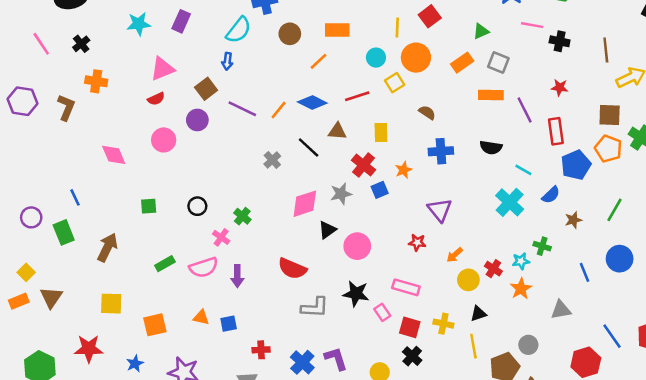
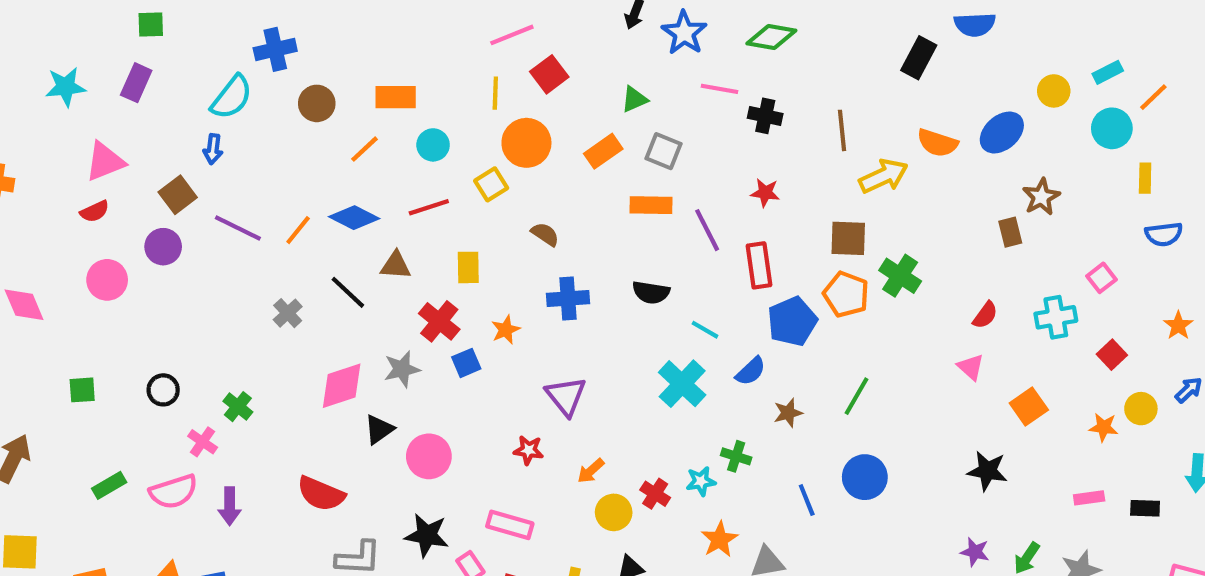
cyan circle: (376, 58) -> (433, 145), moved
orange star: (521, 289) -> (720, 539), moved

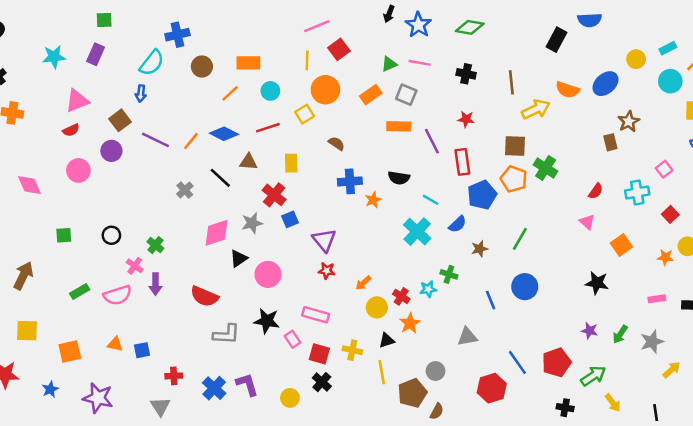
pink line: (720, 89) -> (420, 63), moved
orange star: (506, 330) -> (373, 200), moved
purple triangle: (566, 396) -> (324, 240), moved
purple arrow: (230, 506) -> (155, 284), moved
orange star: (720, 539) -> (410, 323), moved

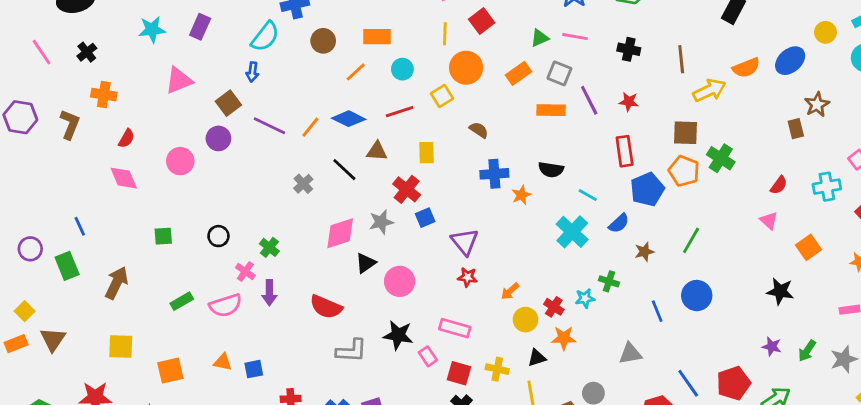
orange semicircle: (568, 90) -> (746, 68), turned -40
red semicircle: (71, 130) -> (126, 138), moved, turned -35
purple line: (432, 141) -> (589, 100), moved
orange star: (410, 323) -> (564, 338), turned 30

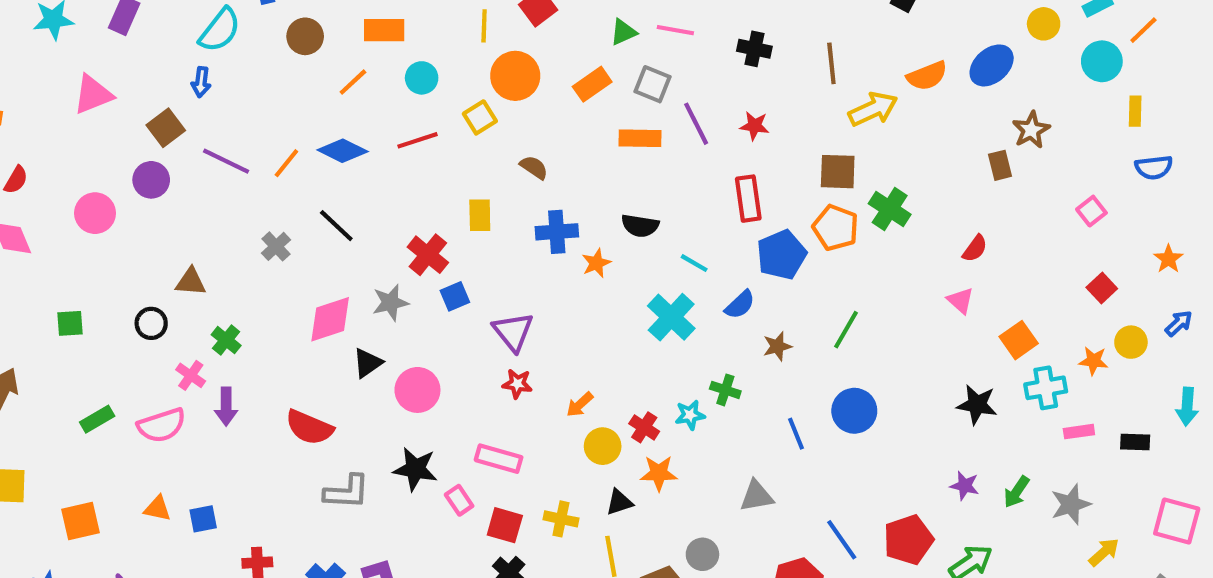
brown triangle: (377, 151) -> (191, 282), moved
yellow rectangle: (426, 153) -> (480, 215), moved
cyan cross: (827, 187) -> (1046, 388), moved

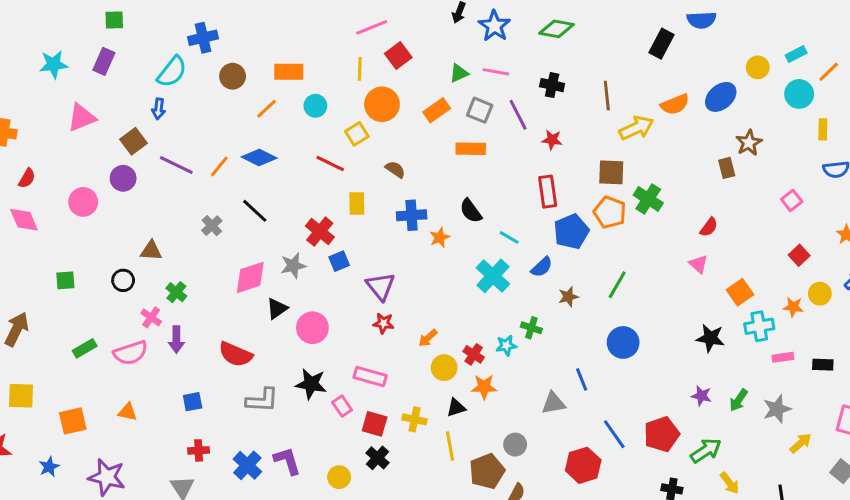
purple line: (696, 124) -> (518, 115), moved
red line: (417, 140) -> (330, 163), moved, turned 44
black semicircle: (640, 226) -> (471, 211), turned 45
blue line: (796, 434) -> (582, 379), moved
blue square: (203, 519) -> (193, 402), moved

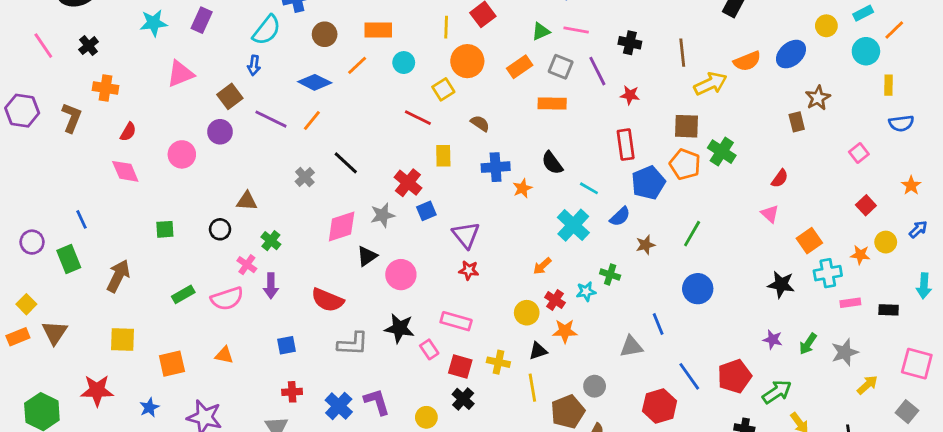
blue diamond: (259, 158) -> (315, 82), moved
orange arrow: (428, 338) -> (542, 266), moved

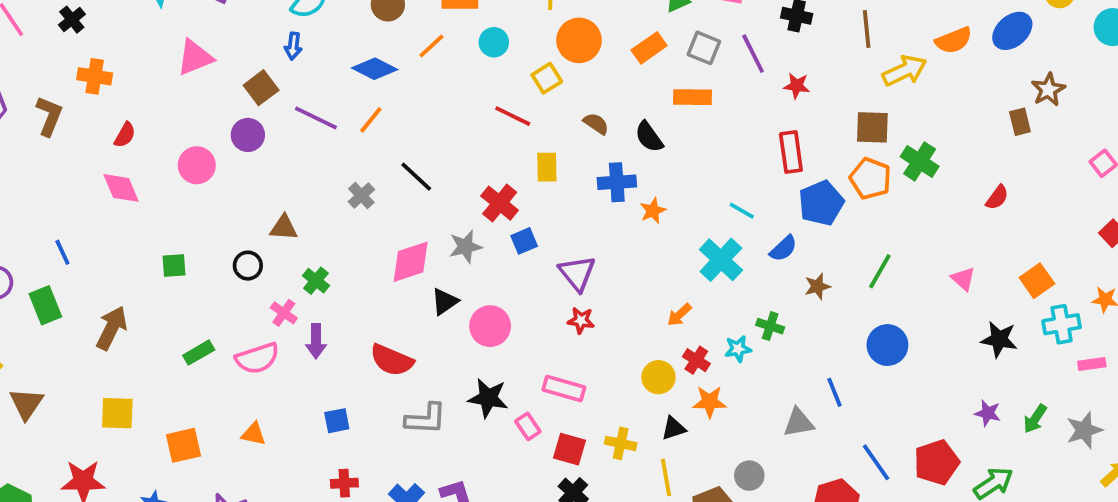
black semicircle: (552, 163) -> (649, 137), moved
pink triangle: (770, 214) -> (963, 279), moved

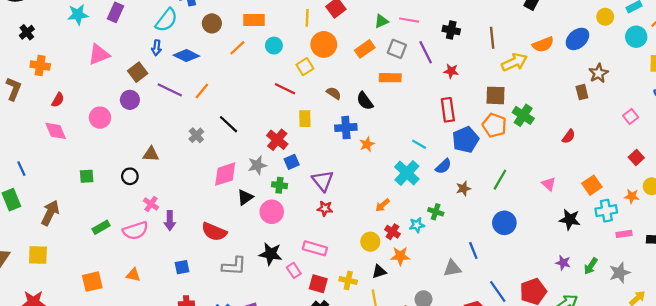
blue diamond: (375, 69) -> (186, 56), moved
green cross: (316, 281) -> (279, 185), moved, turned -32
yellow square: (117, 413) -> (38, 255), moved

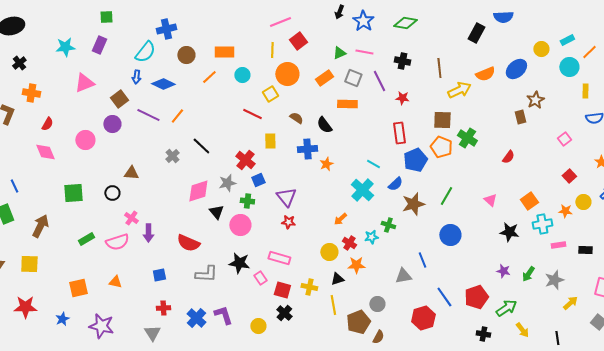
green square: (87, 176) -> (73, 193), size x1.5
brown star: (463, 188) -> (413, 204), size x1.6
black triangle: (245, 197) -> (216, 212), turned -35

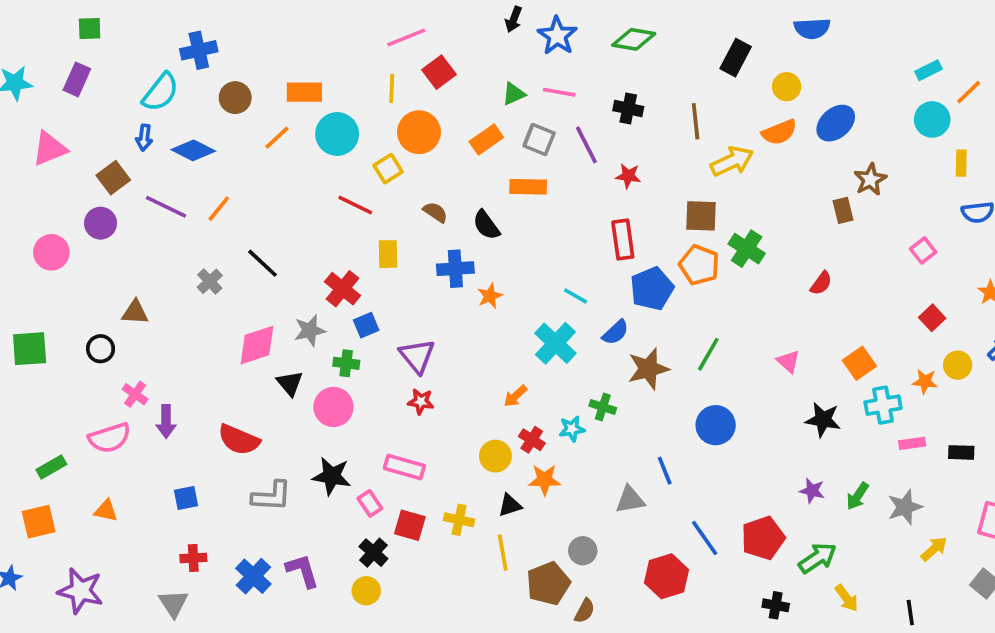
black rectangle: (476, 33) -> (736, 58), moved
yellow circle: (541, 49) -> (787, 87), moved
cyan circle: (242, 75) -> (337, 134), size x1.5
green rectangle: (86, 239) -> (51, 467), moved
black cross: (284, 313) -> (373, 553), moved

